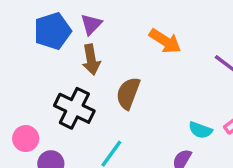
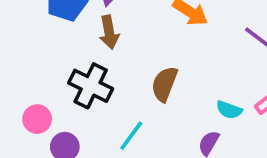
brown semicircle: (128, 93) -> (164, 84), moved

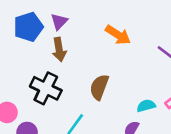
cyan semicircle: (229, 110) -> (146, 106), turned 144

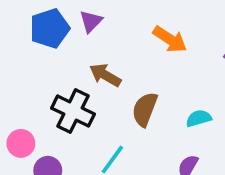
brown arrow: (59, 50) -> (105, 75), moved, turned 130
cyan semicircle: (146, 106) -> (199, 118), moved

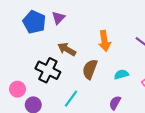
blue pentagon: (50, 28) -> (34, 22), turned -30
orange arrow: (170, 39) -> (105, 41), moved, turned 48

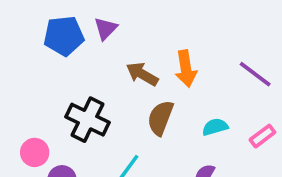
blue pentagon: (34, 22) -> (64, 36), turned -30
brown arrow: (67, 49) -> (142, 74), moved

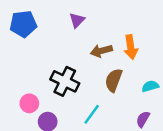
blue pentagon: (64, 36) -> (23, 24), moved
brown arrow: (142, 74) -> (101, 51), turned -45

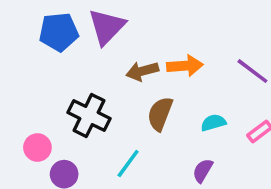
purple triangle: (77, 20) -> (107, 27), size x1.6
blue pentagon: (23, 24) -> (59, 32), moved
orange arrow: (131, 47) -> (185, 66), turned -85

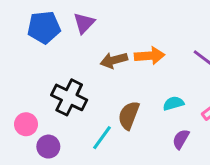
purple triangle: (107, 27) -> (84, 23), size x0.7
brown semicircle: (160, 114) -> (129, 115), moved
purple semicircle: (203, 171) -> (181, 139), moved

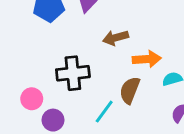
orange arrow: (150, 56) -> (147, 59), moved
black cross: (69, 97) -> (73, 73), turned -32

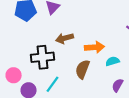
brown arrow: (115, 38) -> (65, 38), moved
cyan line: (104, 112) -> (53, 84), moved

